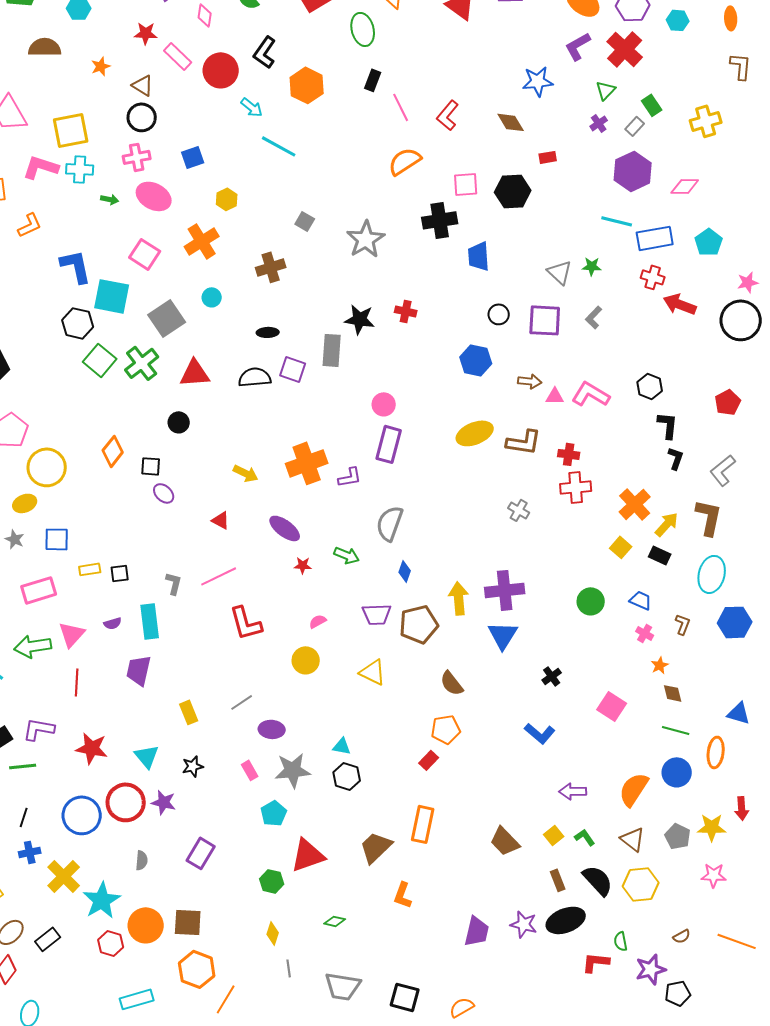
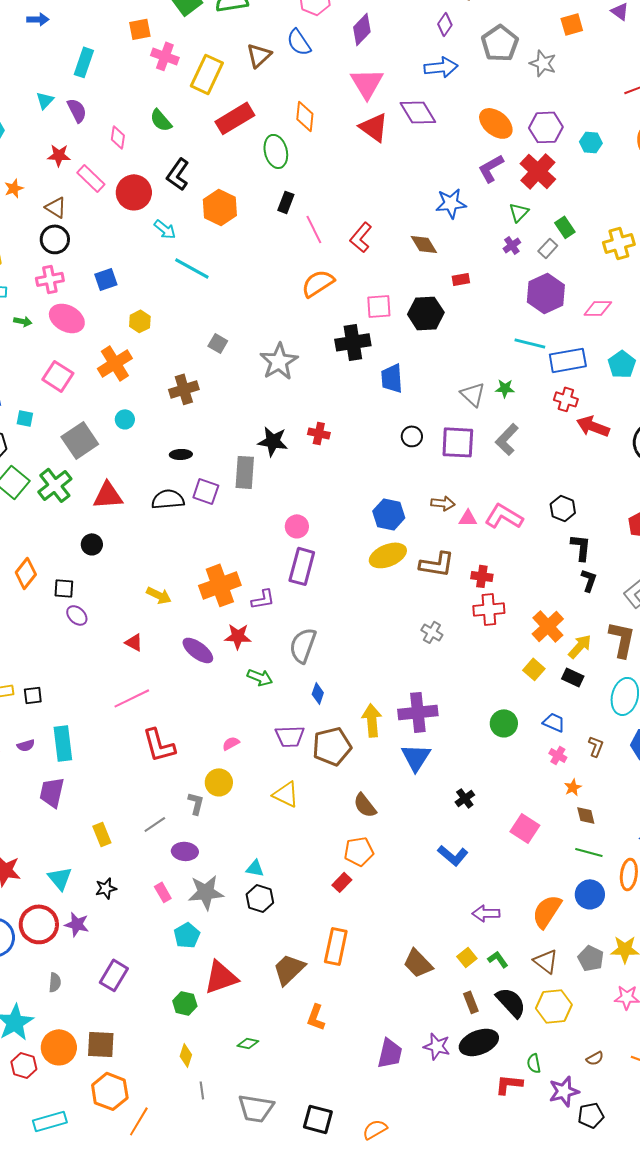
cyan square: (112, 296) -> (25, 418), size x0.5
gray L-shape: (594, 317) -> (507, 439), size x1.4
blue hexagon: (476, 360) -> (389, 514), moved
red star: (303, 565) -> (238, 636), moved, size x1.5
gray L-shape: (174, 583) -> (196, 803), moved

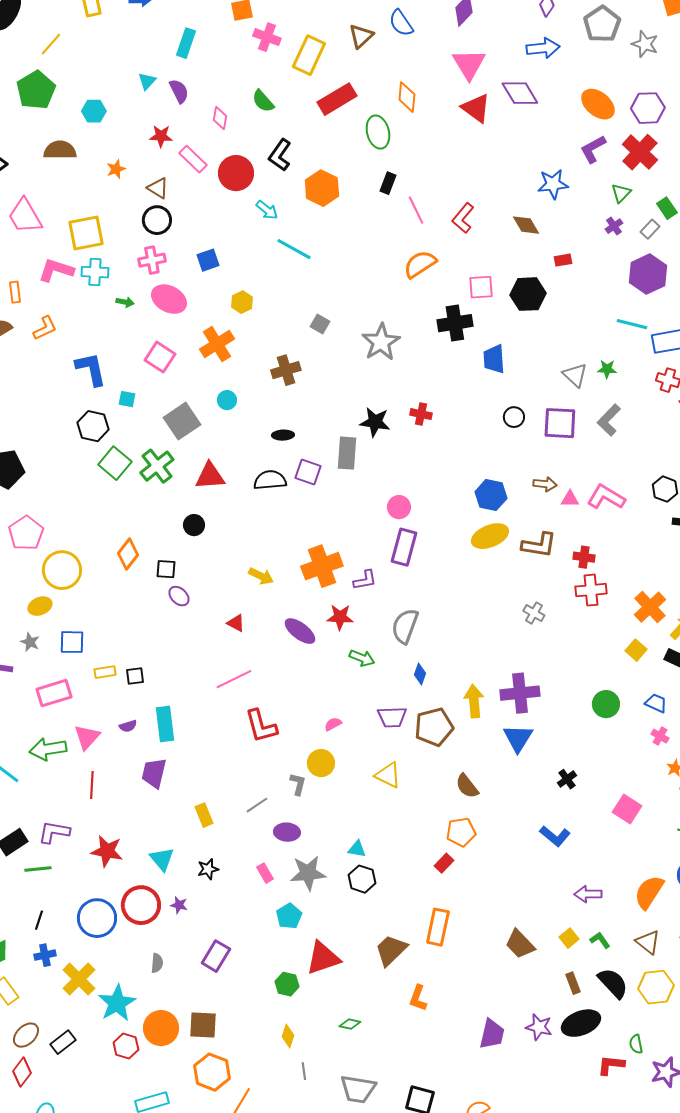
purple star: (77, 924) -> (179, 905), size x0.7

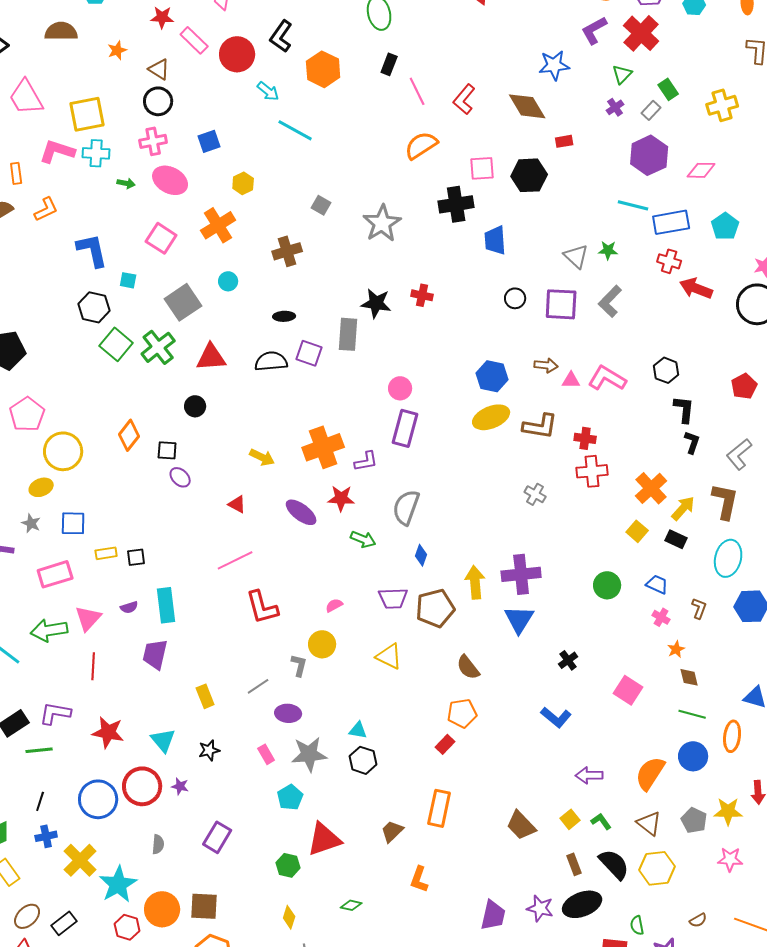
brown diamond: (526, 225) -> (527, 106), size x1.4
brown trapezoid: (391, 950) -> (392, 831), size x0.7

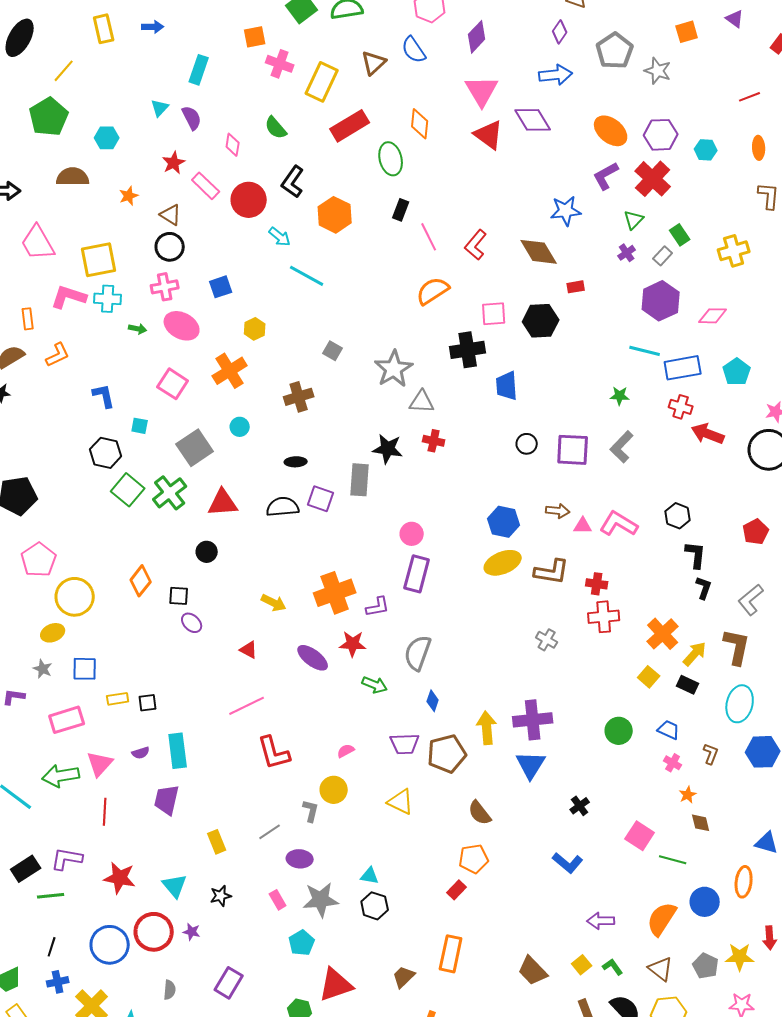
red star: (162, 17) -> (174, 163), turned -30
blue L-shape: (92, 250) -> (104, 396), size x0.7
gray triangle: (576, 256) -> (422, 402), moved, turned -40
green line: (692, 714) -> (673, 860), moved

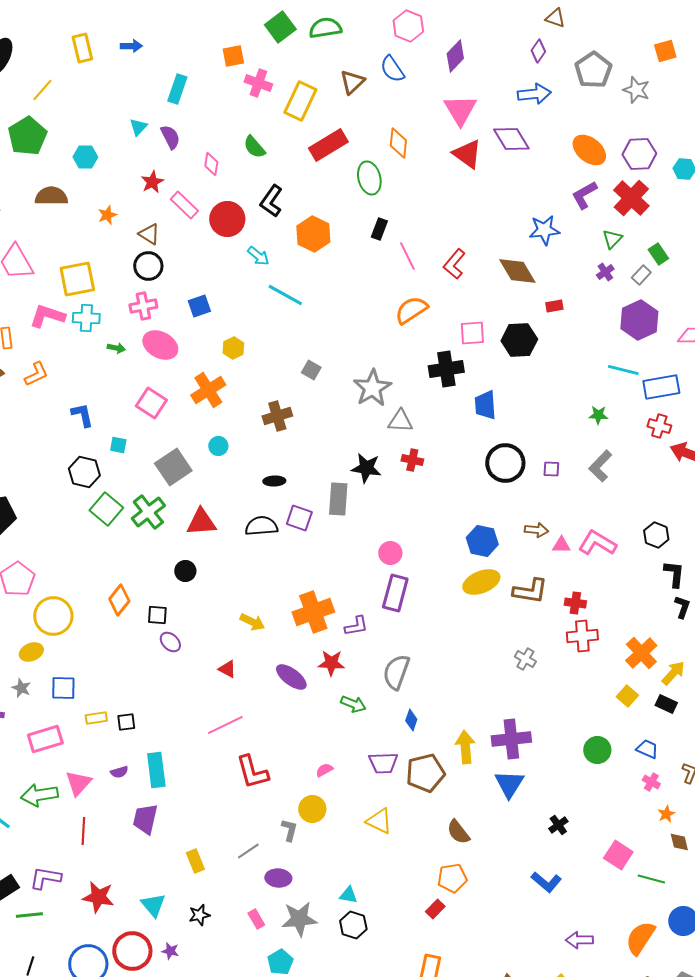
black circle: (527, 444) -> (505, 463), size x1.8
purple square: (573, 450) -> (551, 469), size x0.5

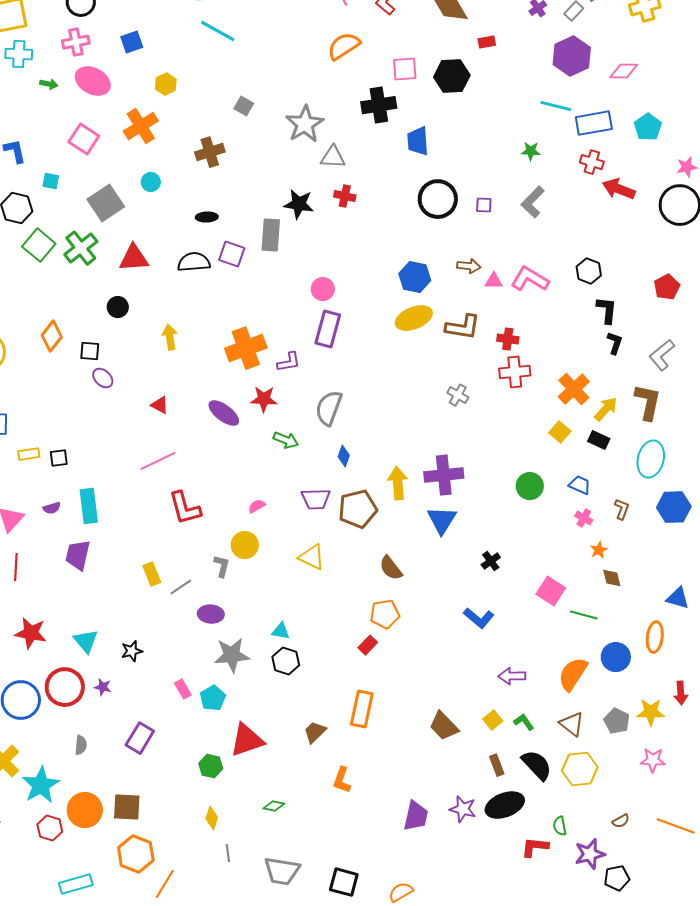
yellow arrow: (252, 622) -> (170, 337), moved, turned -125
yellow rectangle: (195, 861) -> (152, 574), moved
pink rectangle: (256, 919) -> (183, 689), moved

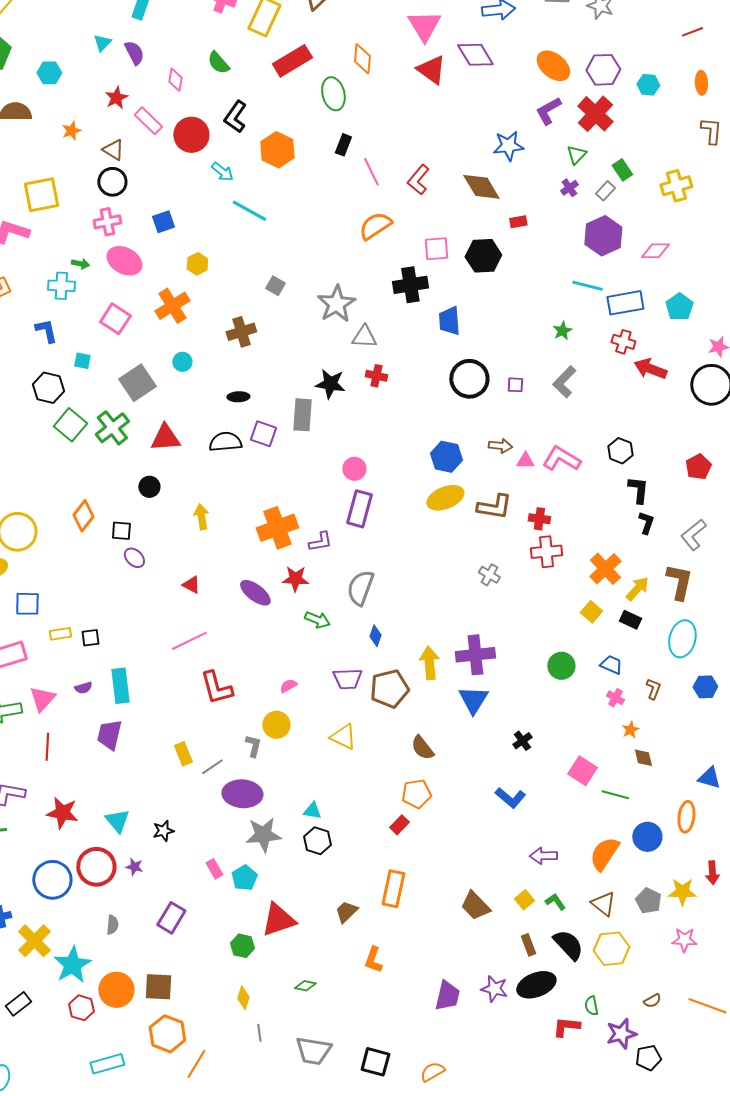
cyan cross: (19, 54) -> (61, 286), moved
green star: (531, 151) -> (562, 331), turned -30
blue hexagon: (674, 507) -> (705, 687), size x0.7
purple ellipse: (211, 614) -> (242, 794), size x1.5

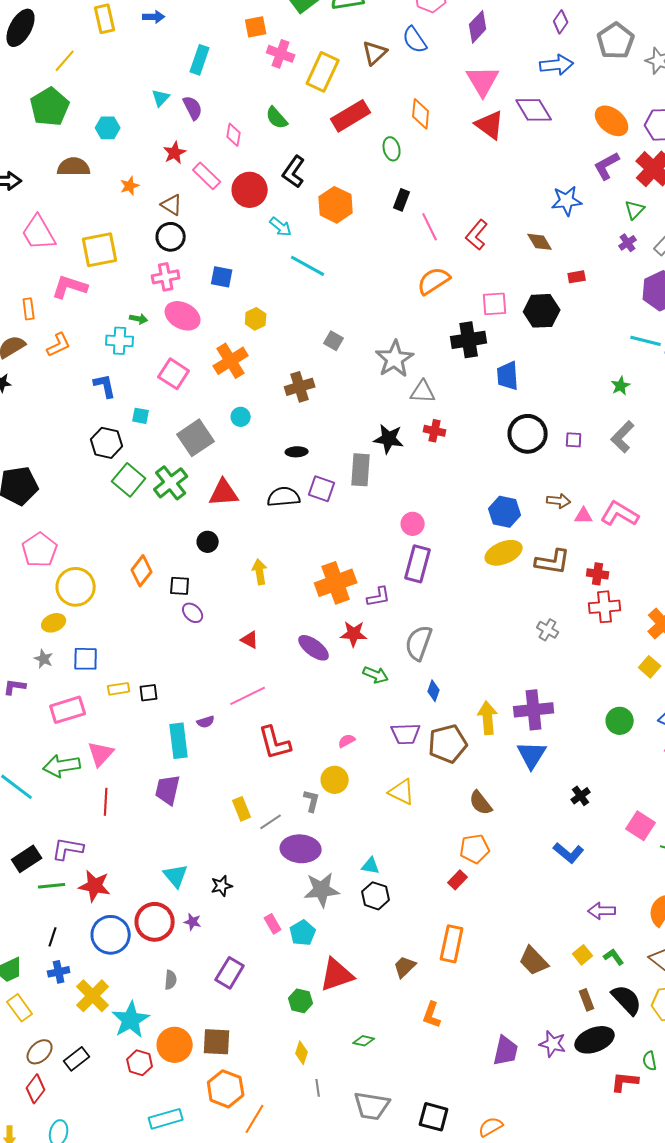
green ellipse: (333, 94) -> (392, 149), size x0.7
brown diamond: (481, 187) -> (540, 242), size x0.7
blue square: (163, 222) -> (222, 277), turned 30
purple semicircle: (83, 688) -> (206, 722), moved
red star: (62, 813) -> (95, 886), moved

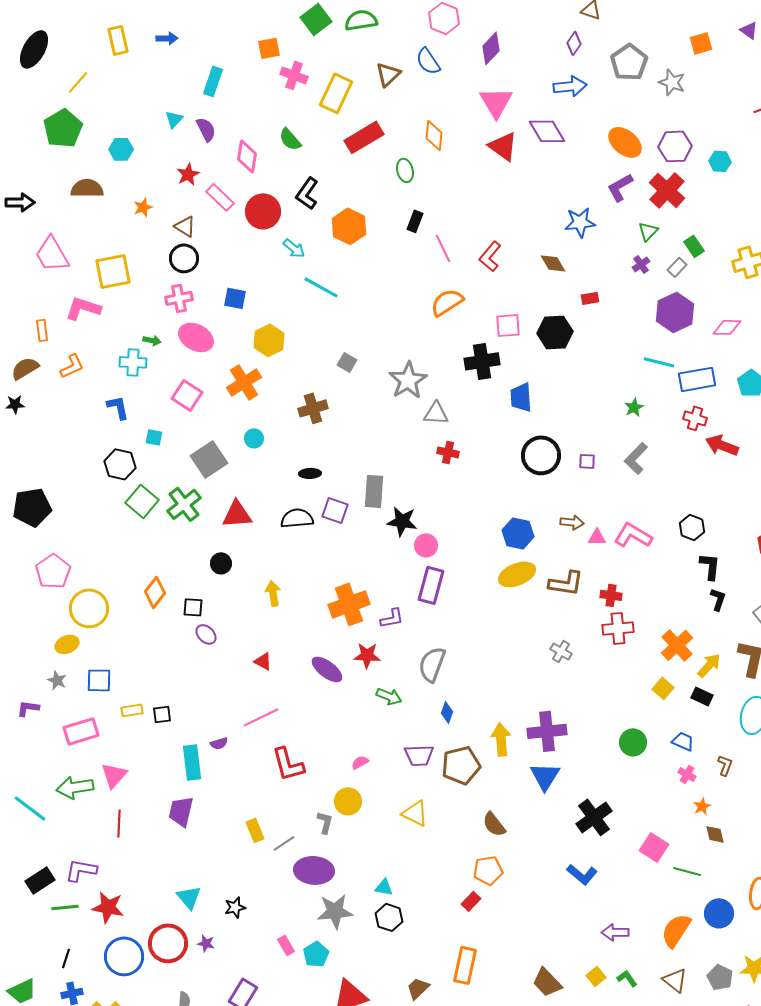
pink diamond: (234, 135) -> (247, 156), size x1.4
yellow hexagon: (256, 319) -> (269, 340), size x1.4
black star: (389, 439) -> (402, 521), moved
black cross: (581, 796) -> (594, 817), size x1.8

